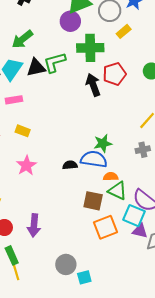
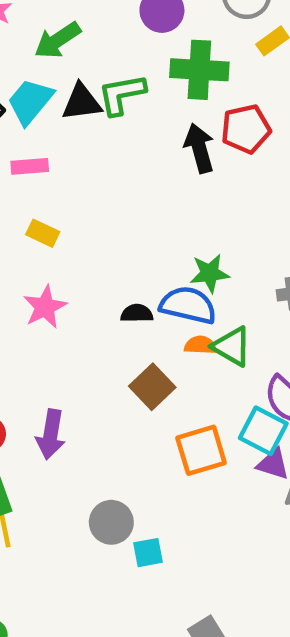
orange semicircle: (111, 177) -> (200, 345), moved
green triangle: (117, 191) -> (232, 347), moved
brown square: (93, 201) -> (152, 387), moved, turned 30

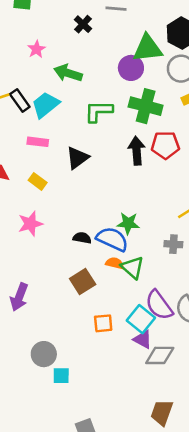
green arrow: (58, 40) -> (68, 73), turned 40
black triangle: (82, 102) -> (77, 158), moved, turned -40
orange square: (201, 450) -> (103, 323), size x0.7

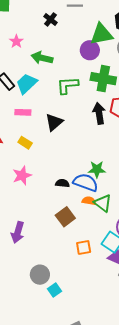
cyan square: (61, 376) -> (55, 290), turned -32

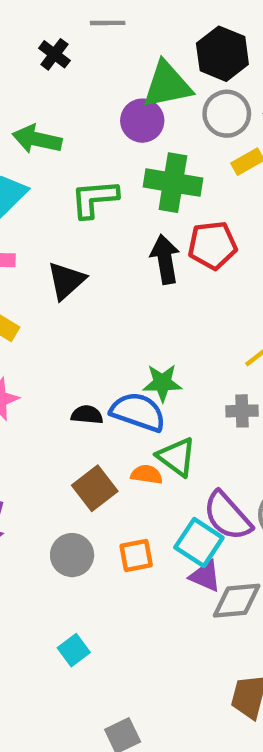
orange semicircle: (89, 201) -> (147, 474), moved
gray circle: (40, 275) -> (72, 555), moved

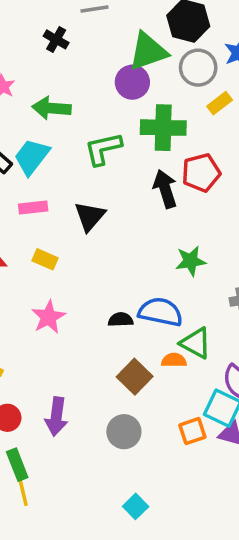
green star: (162, 383) -> (191, 261), moved
orange square: (136, 555) -> (192, 431), moved

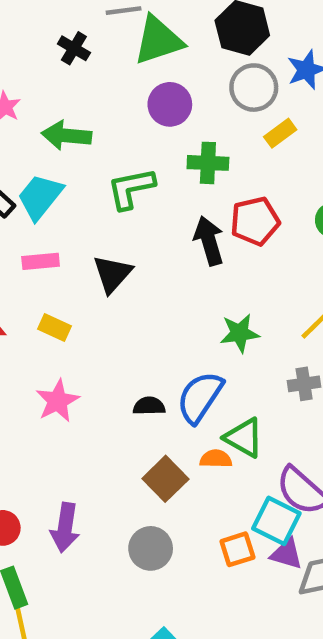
green triangle: (148, 51) -> (158, 40), moved
green cross: (163, 128) -> (208, 163), size x0.7
blue semicircle: (160, 312) -> (200, 397), turned -69

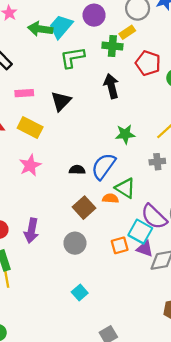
yellow rectangle: (280, 133) -> (127, 32), moved
cyan trapezoid: (40, 197) -> (61, 27), moved
red pentagon: (255, 221) -> (148, 63), moved, turned 30
yellow rectangle: (54, 328) -> (30, 127), size x1.5

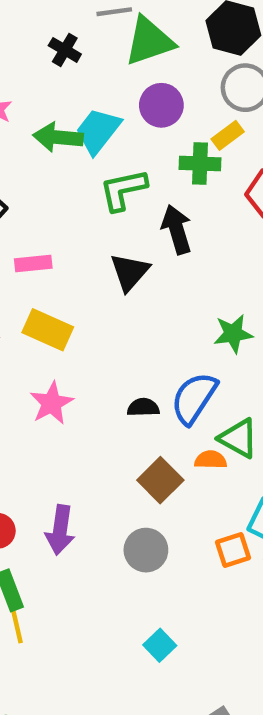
black arrow: (111, 86) -> (177, 229), moved
black triangle: (61, 101) -> (130, 272), moved

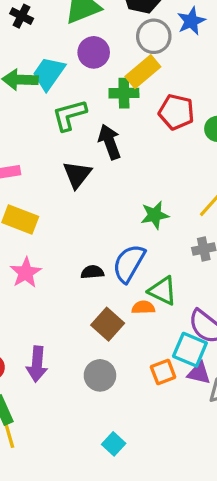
yellow rectangle: (228, 135) -> (143, 72), size x1.5

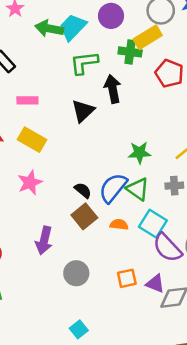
black semicircle: (92, 272) -> (83, 190), turned 36
green triangle: (163, 291) -> (138, 189), moved
brown square: (108, 324) -> (84, 216), moved
cyan square: (190, 350) -> (153, 224), moved
purple arrow: (37, 364) -> (44, 240), moved

